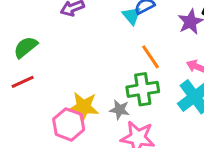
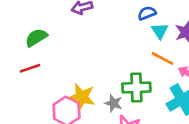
cyan triangle: (132, 16) -> (160, 31), moved
orange line: (151, 57) -> (163, 58), moved, turned -35

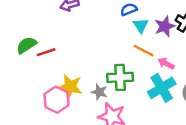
green semicircle: (36, 38) -> (26, 45), moved
red line: (30, 68) -> (46, 52), moved

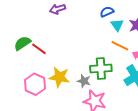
red line: (46, 52) -> (39, 49), turned 56
pink hexagon: (57, 100) -> (35, 84), moved

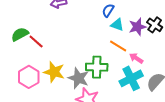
blue semicircle: (107, 12) -> (108, 10), turned -40
cyan triangle: (117, 25) -> (117, 25), turned -40
gray star: (84, 81) -> (78, 78), size x1.5

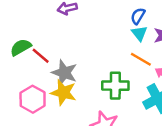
blue semicircle: (108, 10) -> (138, 16), moved
cyan triangle: (117, 25) -> (139, 33), turned 32
gray star: (78, 78) -> (64, 73), moved

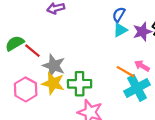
cyan triangle: (139, 33) -> (120, 30), turned 40
orange line: (141, 59) -> (126, 72), moved
green cross: (115, 86) -> (80, 84), moved

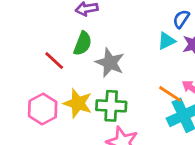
blue semicircle: (119, 15) -> (181, 19), moved
green semicircle: (15, 43) -> (83, 43), moved, turned 138
gray star: (54, 66) -> (110, 63), moved

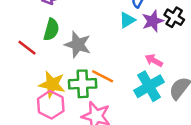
orange line: (170, 94) -> (103, 76), moved
pink hexagon: (43, 109) -> (51, 105), moved

